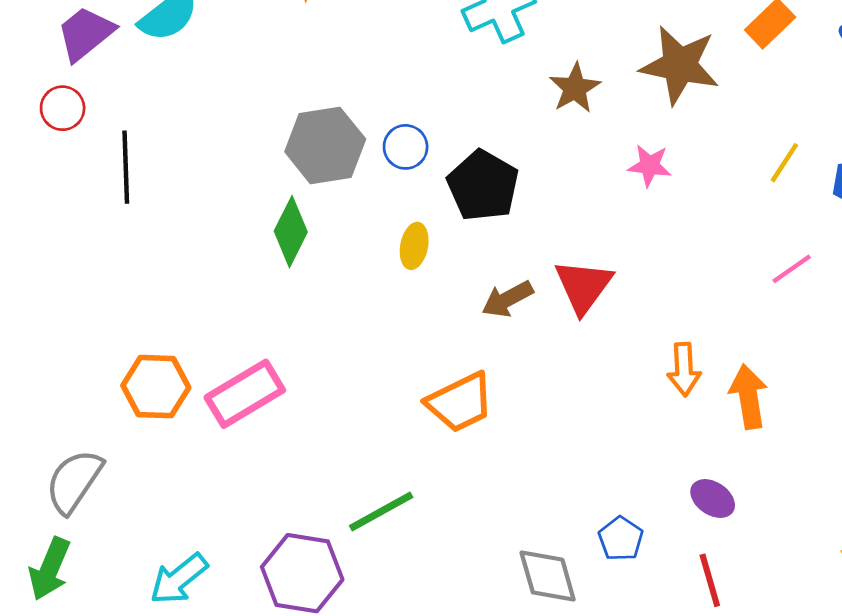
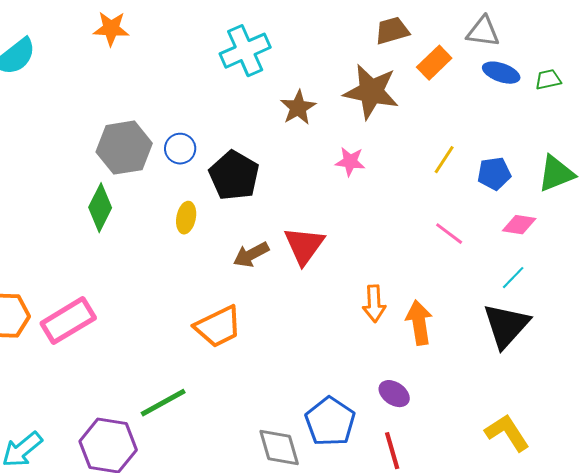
pink line: (792, 269) -> (449, 234), turned 72
blue pentagon: (621, 539) -> (330, 422), size x1.6

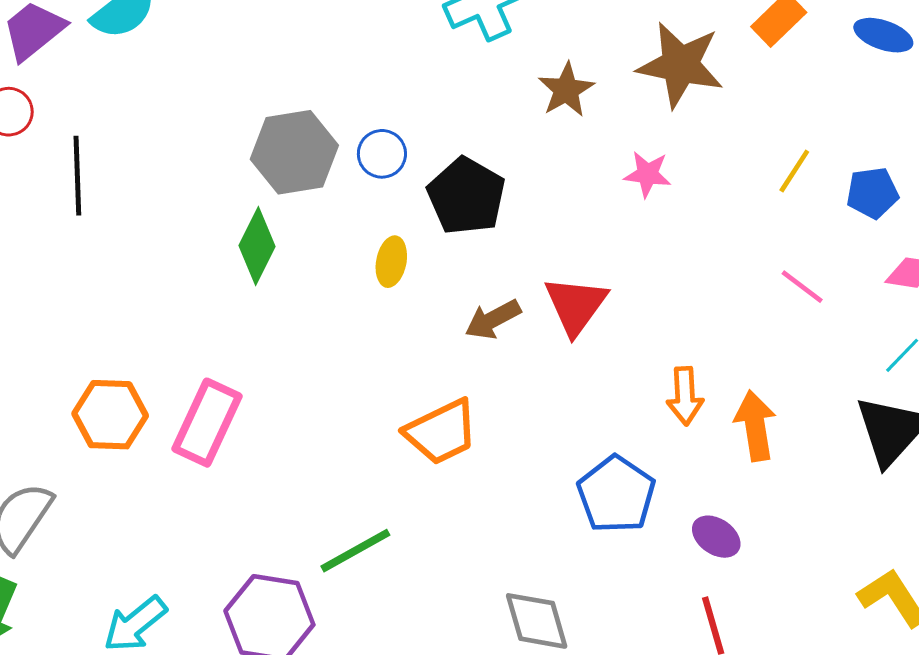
pink rectangle: (68, 321) -> (207, 423), turned -34
blue pentagon: (330, 422) -> (616, 494), moved

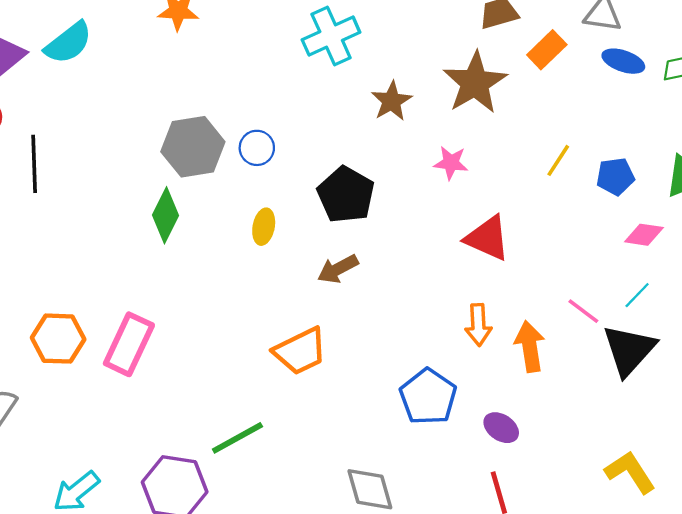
brown star: (680, 65) -> (475, 83), turned 30
black pentagon: (466, 196) -> (346, 195), moved
pink line: (802, 287) -> (583, 311), moved
red triangle: (576, 305) -> (487, 238), moved, turned -42

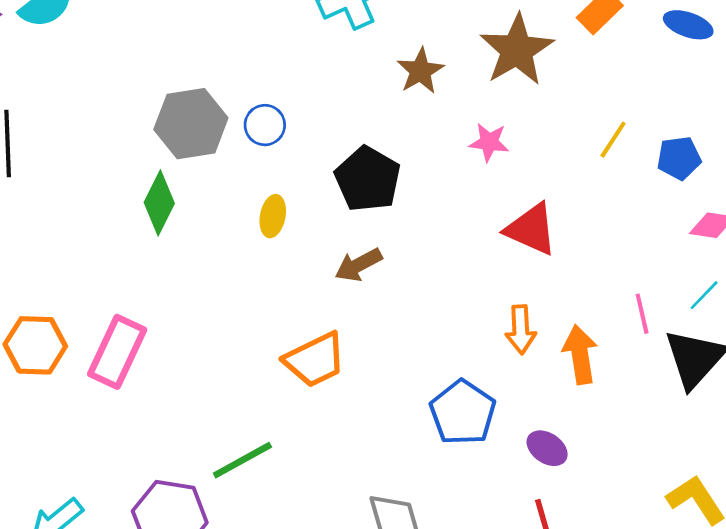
pink line: (583, 311) -> (642, 314), turned 40

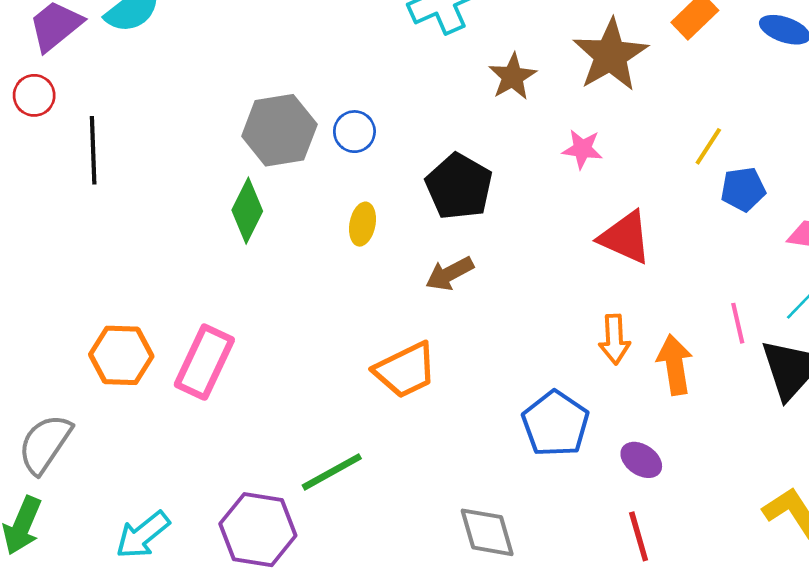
blue pentagon: (679, 158) -> (743, 189), moved

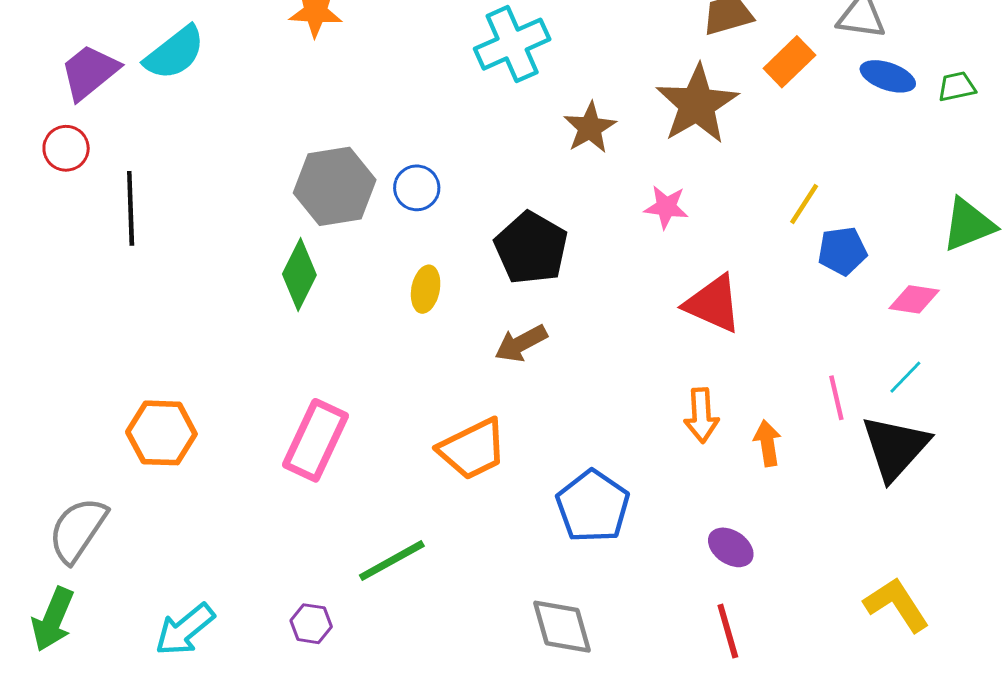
pink rectangle: (204, 362) -> (315, 440), moved
orange arrow: (675, 365) -> (767, 443), size x0.7
blue pentagon: (555, 424) -> (593, 506), moved
purple hexagon: (258, 530) -> (311, 624), size x0.5

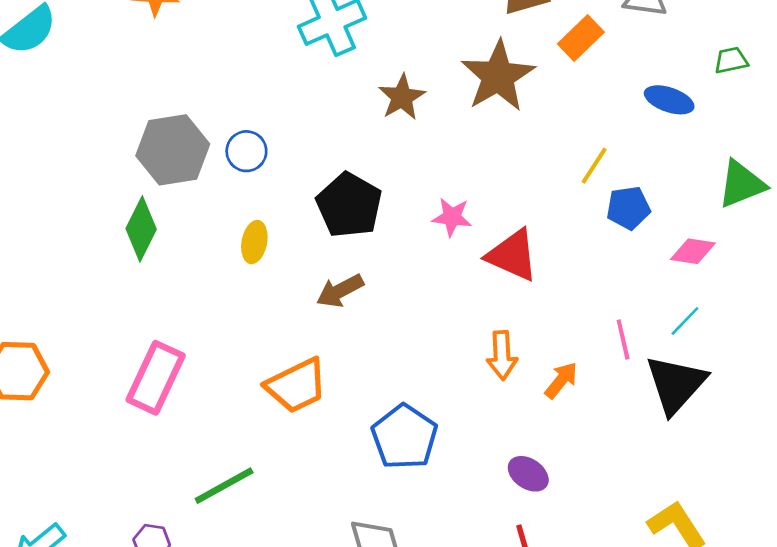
blue ellipse: (888, 76) -> (669, 100), moved
pink star: (666, 207) -> (452, 217), moved
orange arrow: (767, 443) -> (561, 380), turned 48

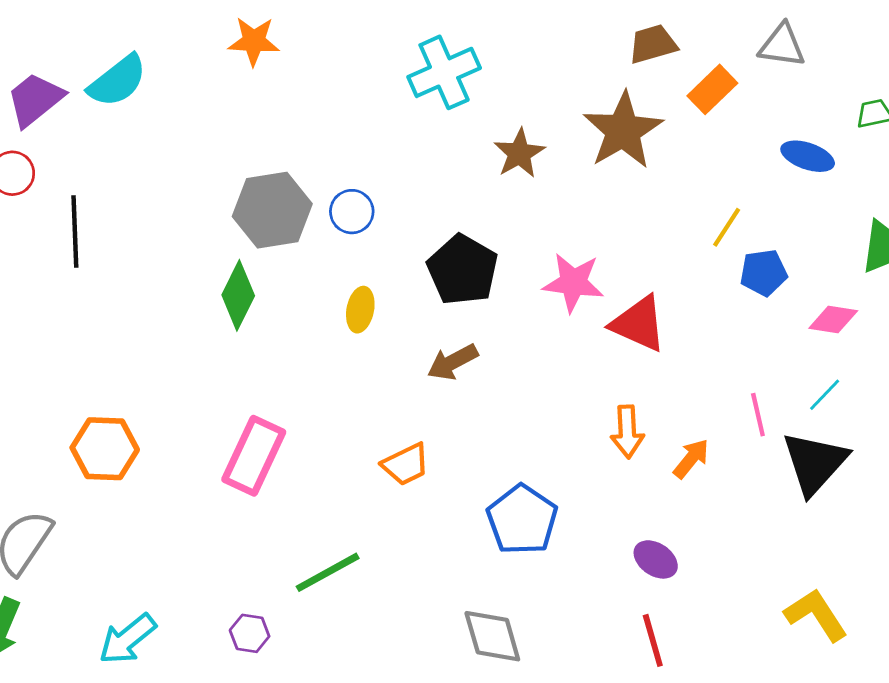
pink star: (452, 217) -> (573, 283), size x1.4
orange trapezoid: (297, 386) -> (406, 464), size x0.7

